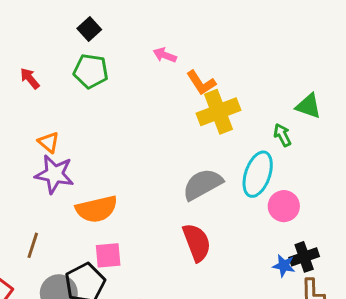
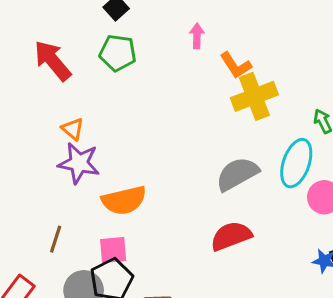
pink arrow: (165, 55) -> (197, 36), turned 70
red arrow: (30, 78) -> (53, 61), size x1.8
red semicircle: (197, 242) -> (231, 236), turned -90
pink square: (108, 255) -> (113, 250), moved

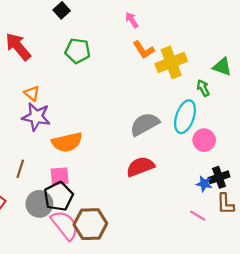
pink arrow: (197, 36) -> (132, 20), moved, turned -35
green pentagon: (118, 53) -> (78, 51), moved
yellow cross: (254, 96) -> (171, 62), moved

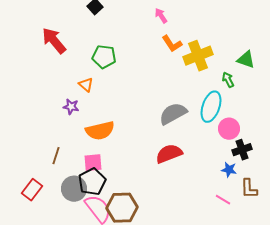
green pentagon: (78, 51) -> (104, 57), moved
orange triangle: (32, 93) -> (86, 85), moved
purple star: (36, 117) -> (71, 107), size x0.6
black cross: (219, 177) -> (242, 150), moved

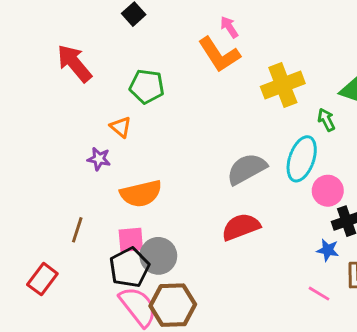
orange L-shape: (172, 44) -> (219, 55), moved, size x1.4
gray circle: (74, 189) -> (158, 256), moved

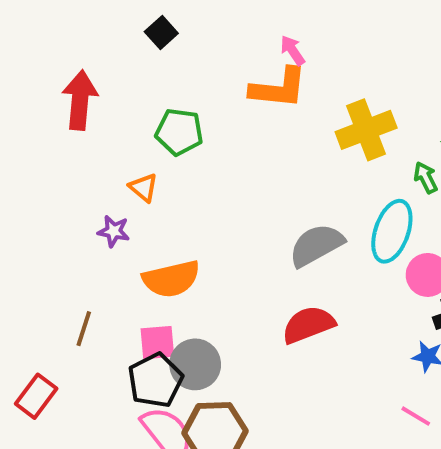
orange L-shape: (219, 55) -> (279, 88), turned -51
red arrow: (74, 63) -> (80, 100), turned 45

